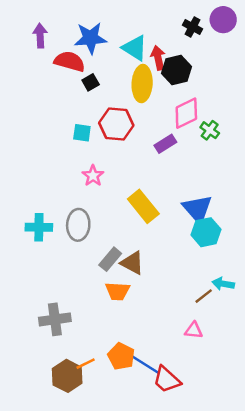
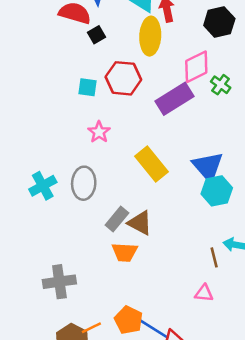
black hexagon: (177, 70) -> (219, 22), moved
purple rectangle: (165, 144) -> (175, 99), size x1.6
cyan cross: (39, 227) -> (43, 186), turned -30
brown line: (204, 296) -> (214, 257), turned -66

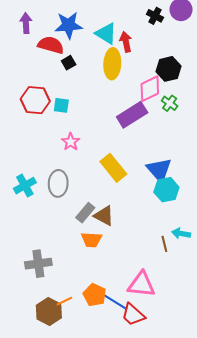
black hexagon: (219, 22) -> (169, 69), moved
red hexagon: (123, 78) -> (35, 100), moved
pink triangle: (204, 293) -> (141, 284), moved, size x1.8

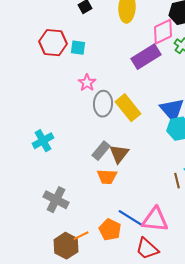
gray ellipse: (58, 183) -> (103, 104), moved
cyan cross: (25, 186) -> (43, 141), moved
brown triangle: (104, 216) -> (119, 154), turned 40
gray cross: (38, 264) -> (56, 200), turned 35
blue line: (115, 302) -> (130, 218), moved

